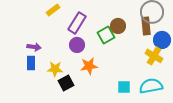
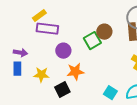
purple rectangle: (77, 23) -> (47, 29), moved, turned 65
black square: (66, 83) -> (62, 90), moved
cyan square: (124, 87) -> (110, 93), turned 32

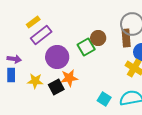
purple rectangle: (47, 29) -> (41, 35), turned -45
purple circle: (63, 51) -> (57, 57), size x1.5
black square: (62, 90) -> (56, 87), moved

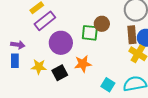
brown rectangle: (126, 38) -> (132, 35), moved
green square: (86, 47) -> (90, 33), turned 36
orange star: (69, 78) -> (83, 64), moved

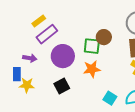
purple arrow: (18, 45) -> (30, 58), moved
orange star: (83, 64) -> (92, 69), moved
yellow star: (39, 67) -> (27, 85), moved

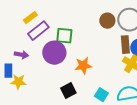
brown circle: (104, 37) -> (107, 21), moved
green square: (92, 46) -> (64, 36), moved
black square: (62, 86) -> (68, 91), moved

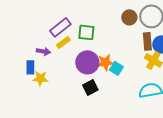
yellow rectangle: (30, 18) -> (63, 42), moved
purple circle: (54, 53) -> (87, 62), moved
cyan square: (101, 95) -> (116, 68), moved

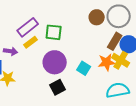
brown rectangle: (147, 41) -> (115, 41), turned 36
orange star: (105, 62) -> (107, 62), moved

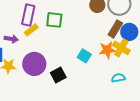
purple rectangle: (28, 27) -> (28, 15), turned -40
purple circle: (55, 62) -> (34, 64), moved
cyan semicircle: (118, 90) -> (118, 78), size x0.6

